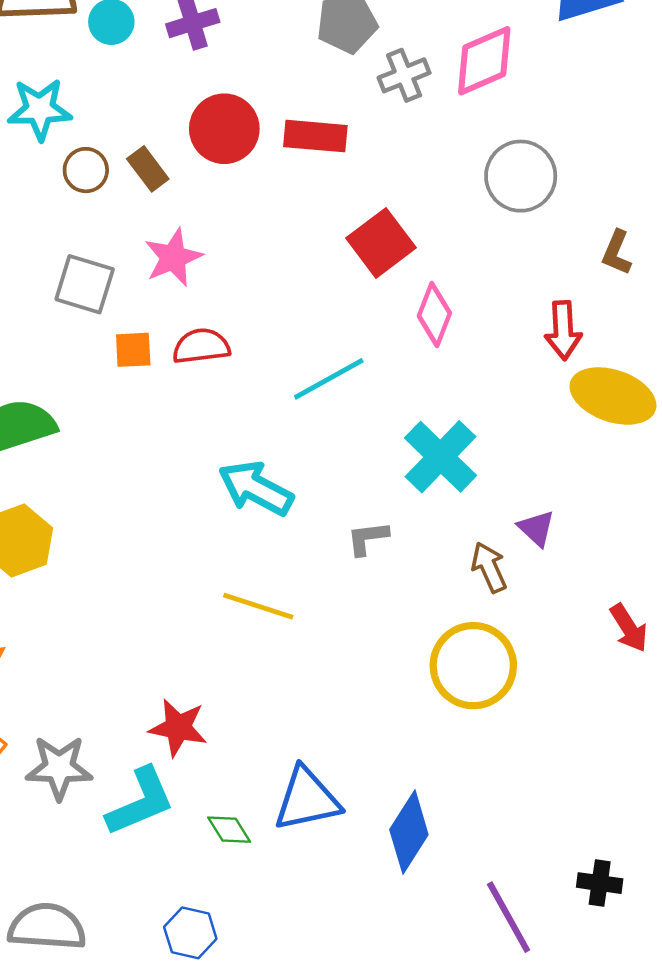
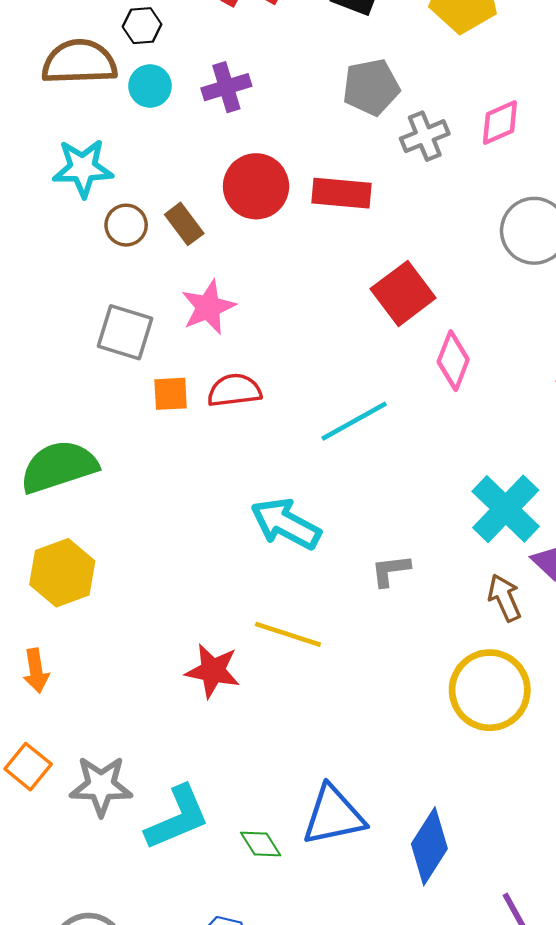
pink diamond: (484, 61) -> (500, 122), size x0.7
cyan cross: (441, 457) -> (506, 509), moved
red star: (178, 728) -> (213, 671), moved

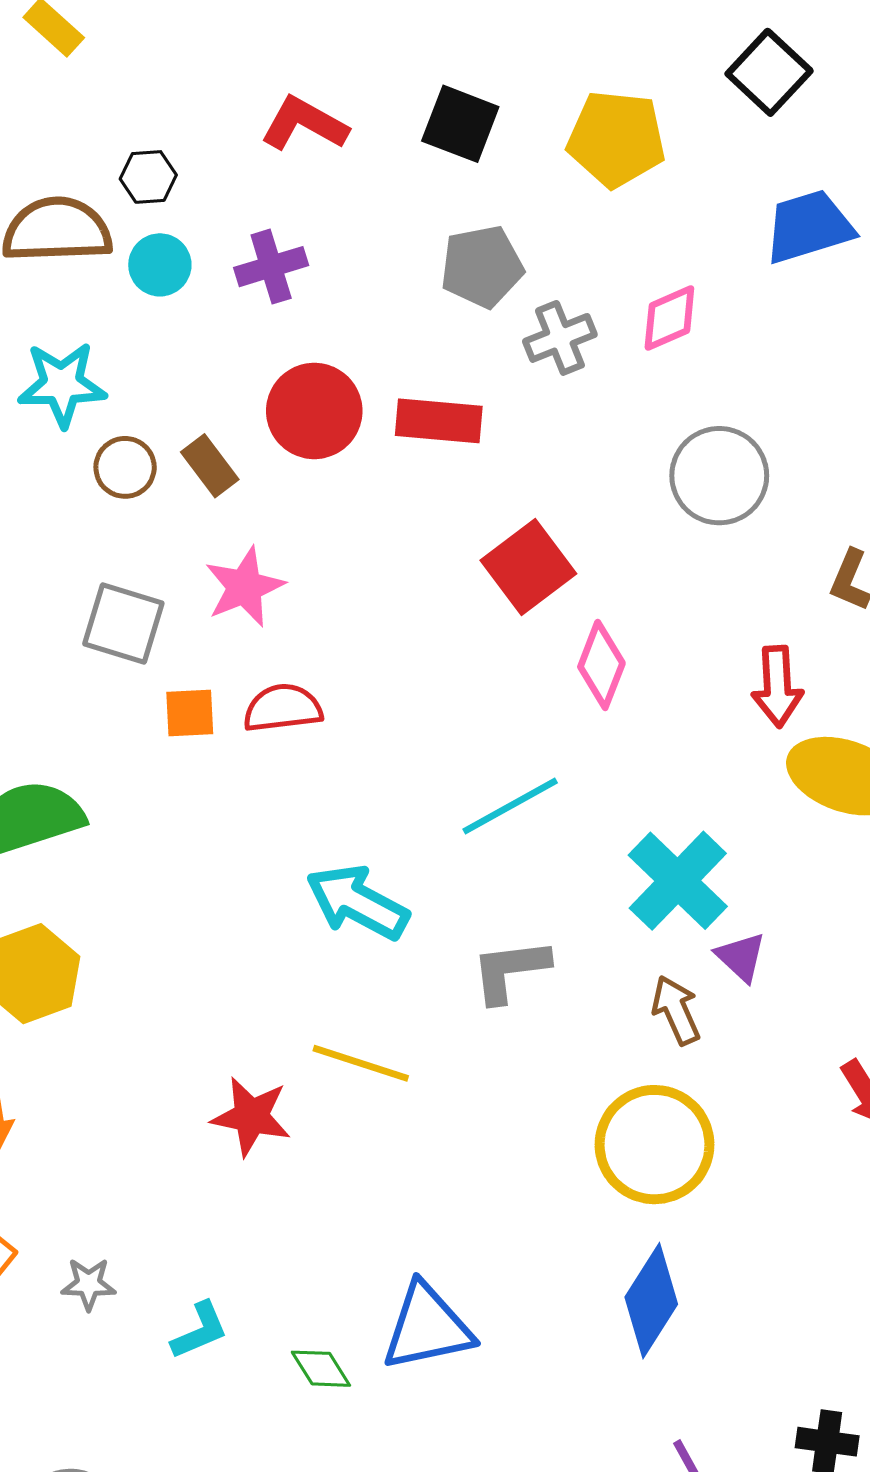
cyan line: (354, 421) -> (510, 806), moved
gray L-shape: (391, 570) -> (510, 970), size x1.4
gray star: (101, 786) -> (89, 1284), size x0.6
cyan L-shape: (177, 818) -> (200, 1330), size x0.6
blue diamond: (429, 846) -> (651, 1301), moved

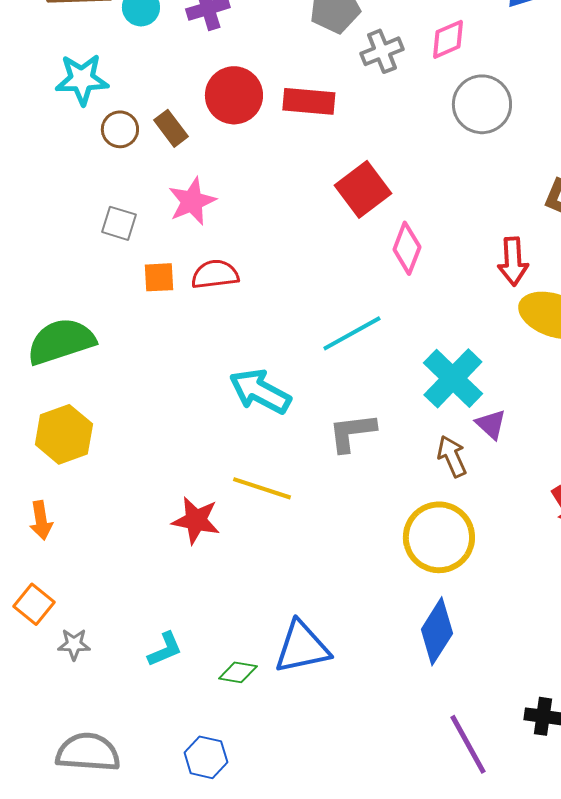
gray circle: (719, 476) -> (482, 104), moved
gray square: (123, 623) -> (119, 223), size x0.7
gray star: (89, 1284) -> (74, 644), moved
green diamond: (321, 1369) -> (238, 672), turned -48

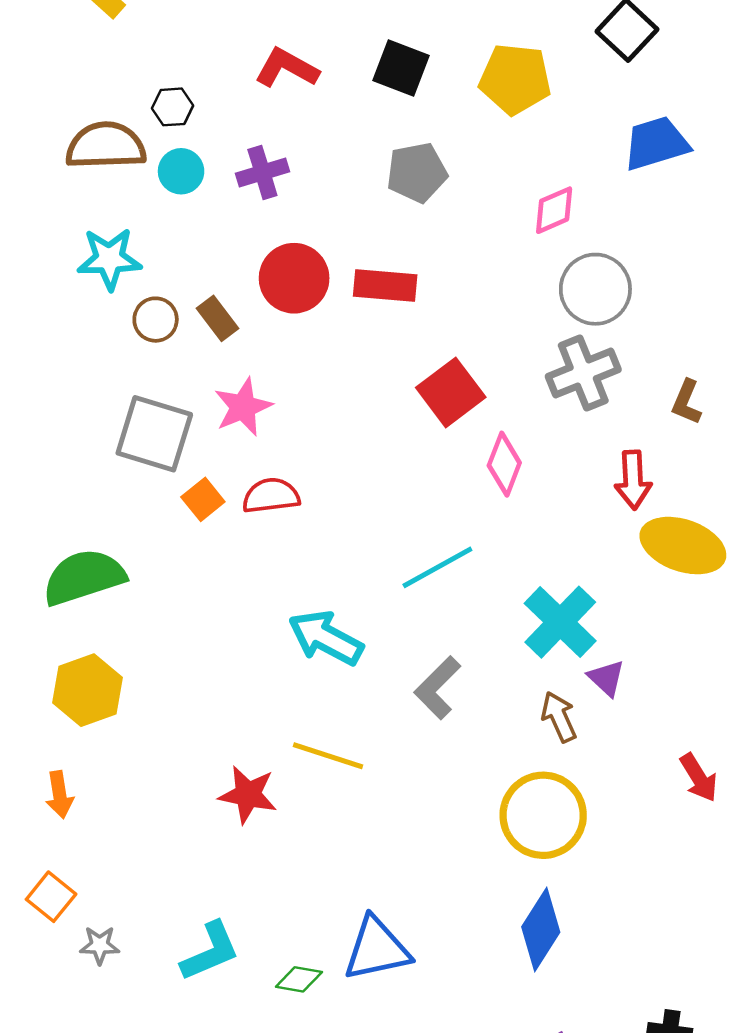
gray cross: (382, 51) -> (583, 373), moved, size x1.4
gray square: (119, 223) -> (154, 434), size x1.8
orange square: (159, 277) -> (203, 499), turned -36
gray L-shape: (352, 432) -> (437, 688), turned -38
cyan L-shape: (165, 649) -> (210, 951), size x1.4

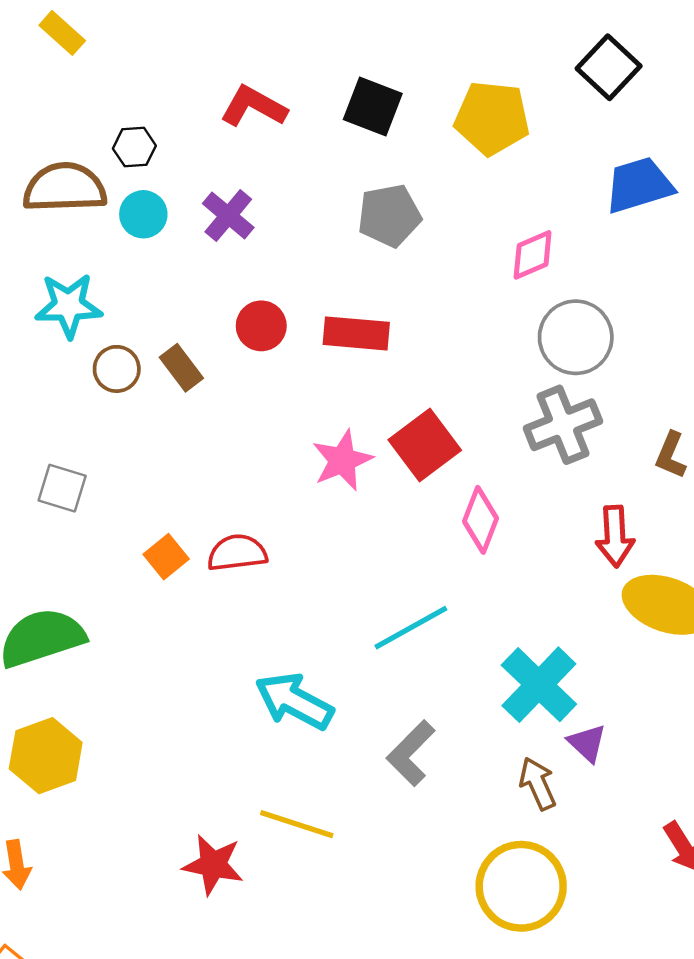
purple cross: (262, 172) -> (228, 216), turned -33
red circle: (294, 278) -> (261, 326), size x0.7
pink star: (243, 407) -> (342, 460), moved
gray square: (154, 434) -> (62, 488), moved, size x0.6

